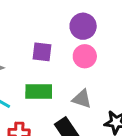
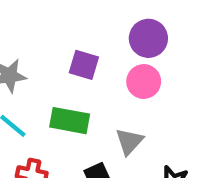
gray triangle: (82, 99) -> (129, 141), turned 45

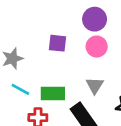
green rectangle: (70, 121) -> (53, 94), moved

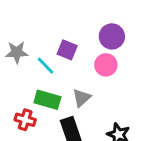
gray triangle: (95, 86) -> (82, 98), moved
cyan line: (20, 89) -> (45, 66), moved

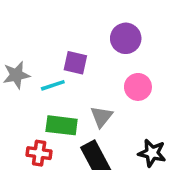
pink circle: (106, 65) -> (138, 87), moved
cyan line: (45, 66) -> (53, 85), turned -54

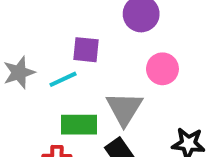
gray triangle: (102, 117) -> (124, 109), size x1.4

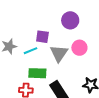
gray triangle: (124, 109) -> (59, 53), moved

